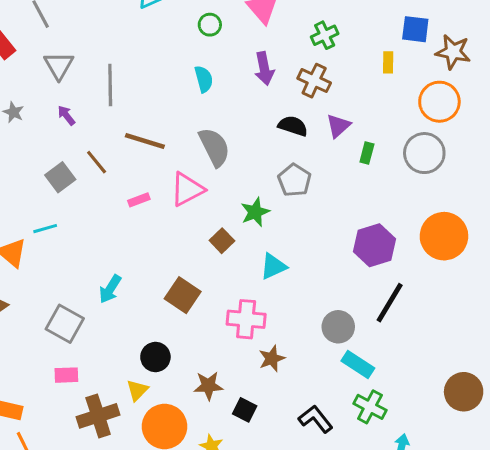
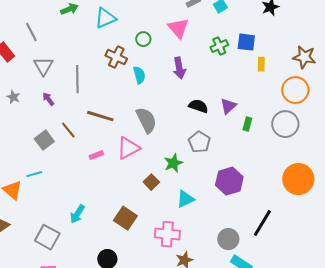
blue square: (415, 29) -> (246, 42), moved
brown cross: (314, 81) -> (116, 57), moved
purple hexagon: (374, 245) -> (229, 181), moved

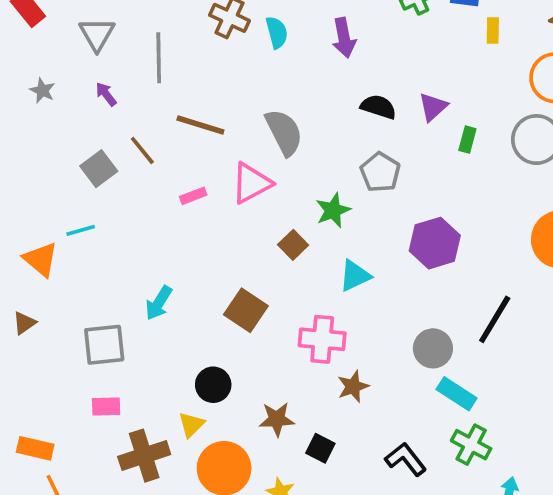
cyan semicircle: (139, 75) -> (277, 32), moved
gray square: (47, 237) -> (104, 345), turned -35

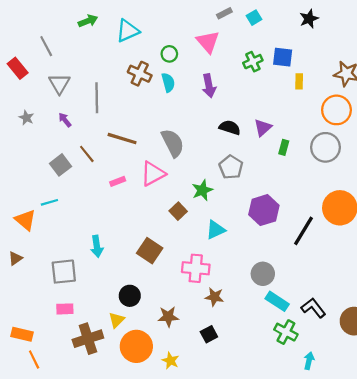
cyan arrow: (159, 303) -> (97, 246), turned -40
black line: (495, 319) -> (303, 231), moved
brown star: (353, 387) -> (214, 297), turned 30
black square: (320, 448) -> (209, 334), moved, turned 35
black L-shape: (406, 459) -> (313, 308), moved

